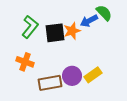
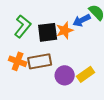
brown rectangle: (50, 83) -> (40, 61), moved

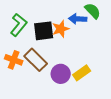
blue arrow: (82, 20) -> (78, 19), turned 30
brown rectangle: (40, 61) -> (36, 60), turned 55

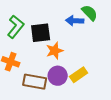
orange star: (61, 29) -> (55, 51), moved
brown rectangle: (36, 60) -> (35, 82), moved, turned -35

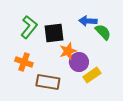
green semicircle: (90, 13) -> (103, 32), moved
purple circle: (58, 76) -> (79, 62), moved

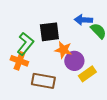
green L-shape: (29, 27) -> (25, 44), moved
orange star: (68, 51) -> (63, 50), turned 30

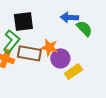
black square: (49, 32) -> (23, 21), moved
brown rectangle: (43, 81) -> (29, 53), moved

